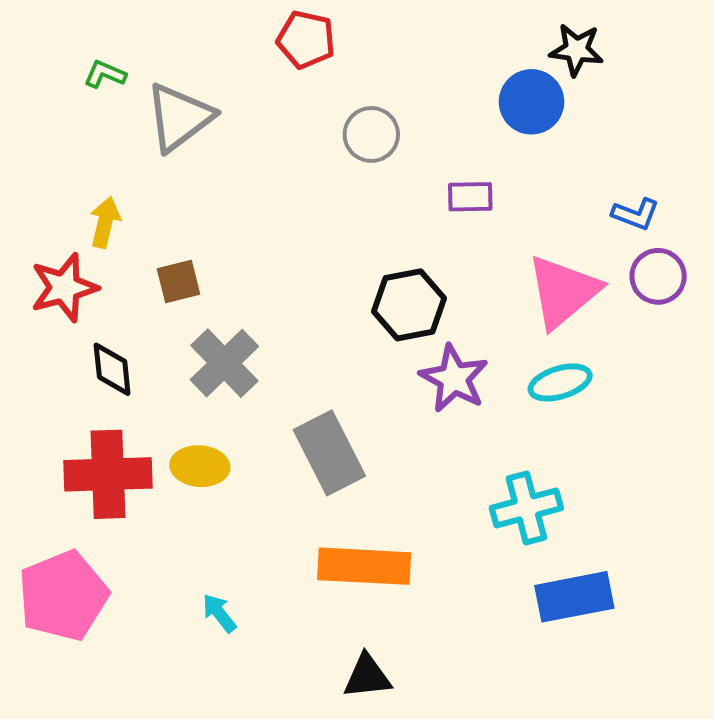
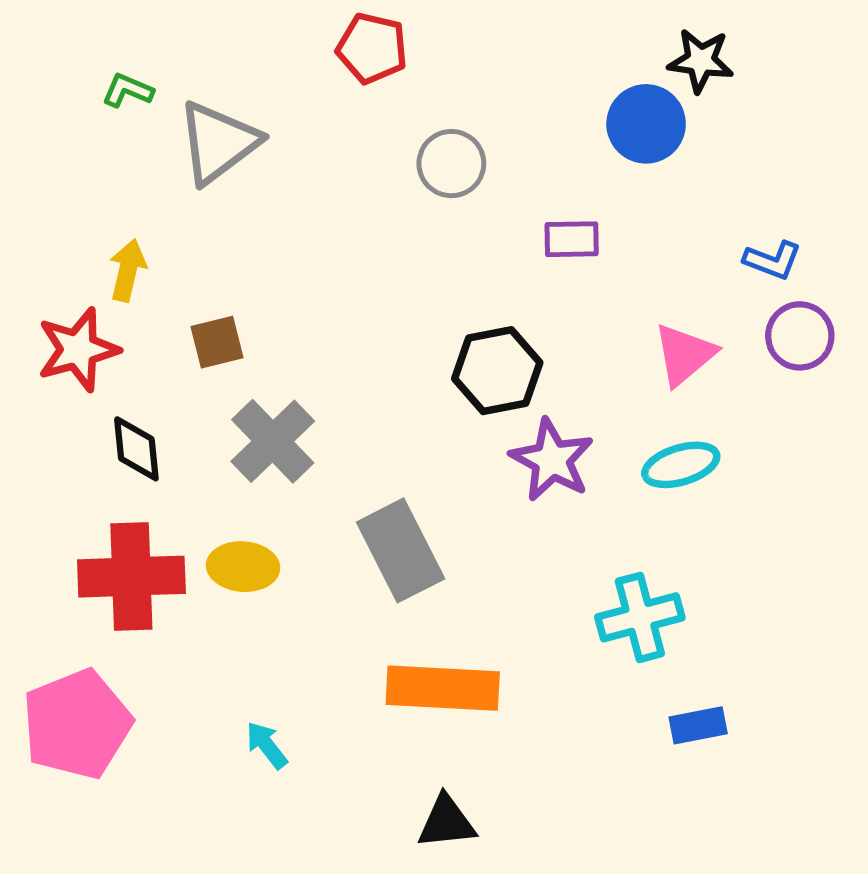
pink triangle: (563, 292) -> (685, 355), size x0.7
blue rectangle: (574, 597) -> (698, 725), size x0.6

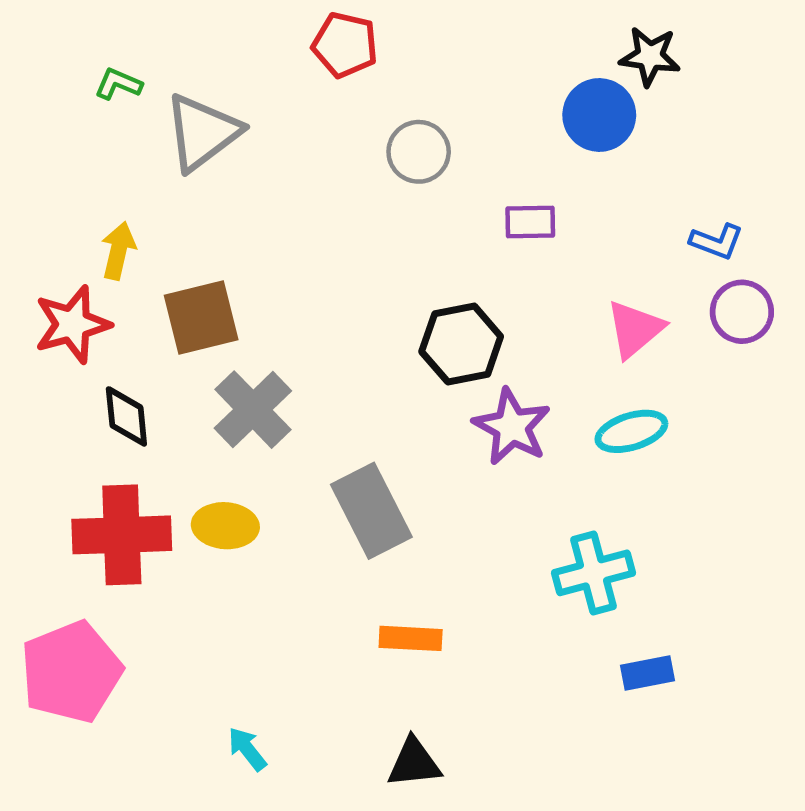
brown square: (217, 342) -> (201, 317), size x1.5
orange rectangle: (443, 688) -> (411, 638), size x0.6
cyan arrow: (267, 745) -> (247, 749), moved

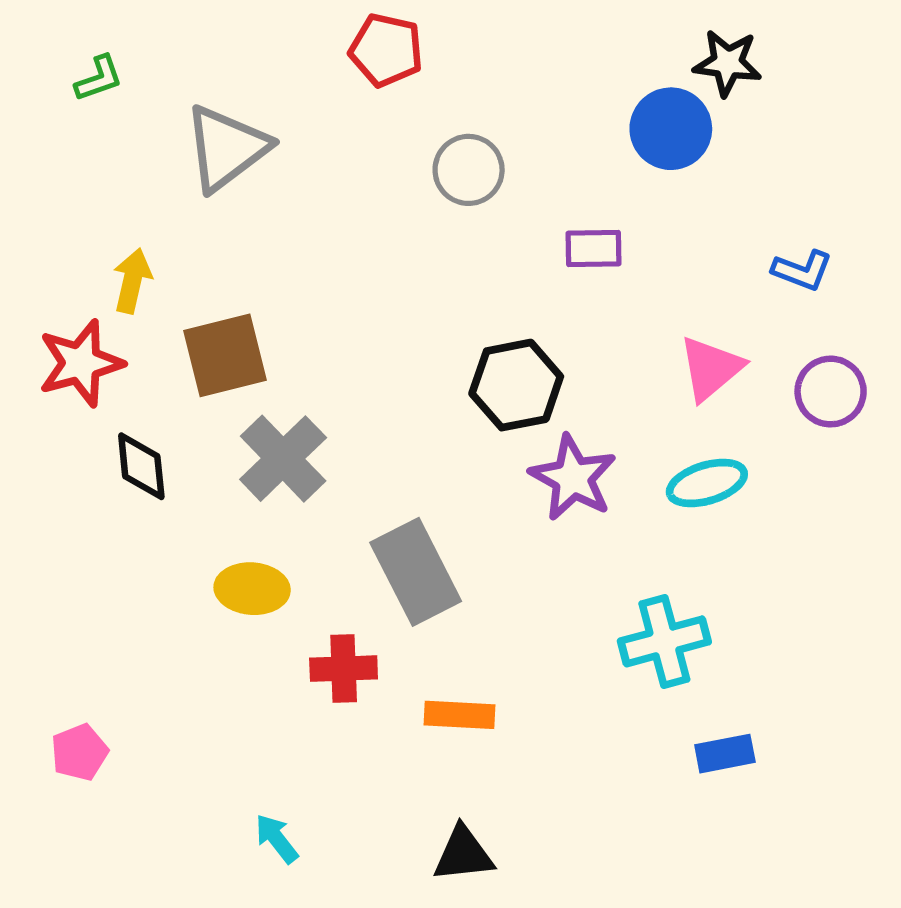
green L-shape: (118, 84) -> (99, 78), moved, turned 138
purple circle: (742, 312) -> (831, 392), moved
red cross: (122, 535) -> (344, 669), moved, size x0.6
pink pentagon: (71, 672) -> (79, 752), size x0.5

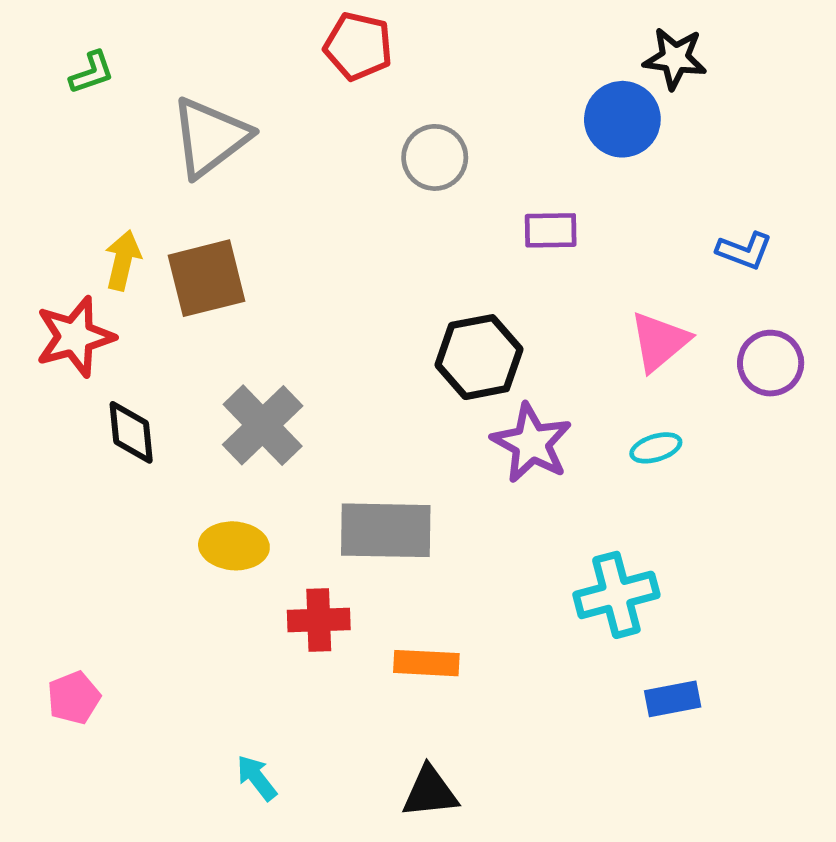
brown square: (225, 355) -> (206, 278), moved
cyan ellipse: (707, 483) -> (656, 448), size x0.7
gray rectangle: (416, 572) -> (386, 530), turned -62

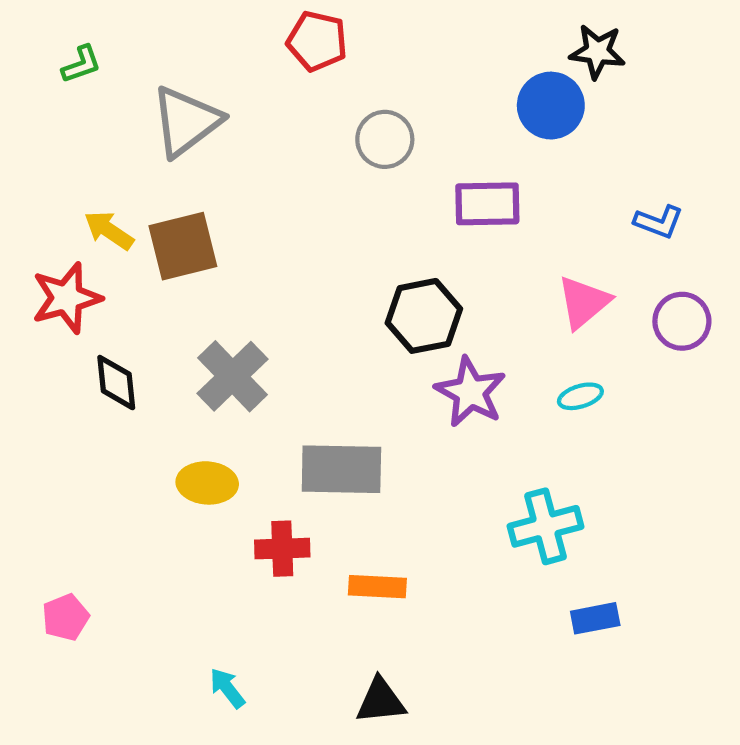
purple rectangle: (551, 230) -> (487, 204), size x1.4
yellow arrow: (123, 260) -> (109, 230), turned -69

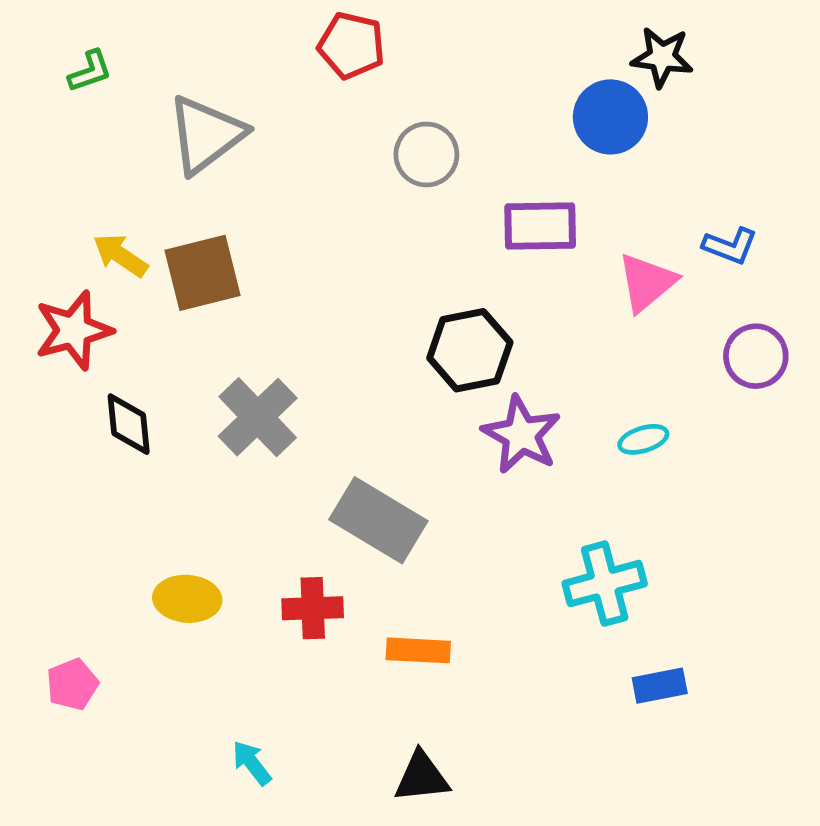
pink triangle: (584, 302) -> (647, 282), moved
gray rectangle: (341, 469) -> (378, 520), turned 30
yellow ellipse: (207, 483) -> (187, 599), moved

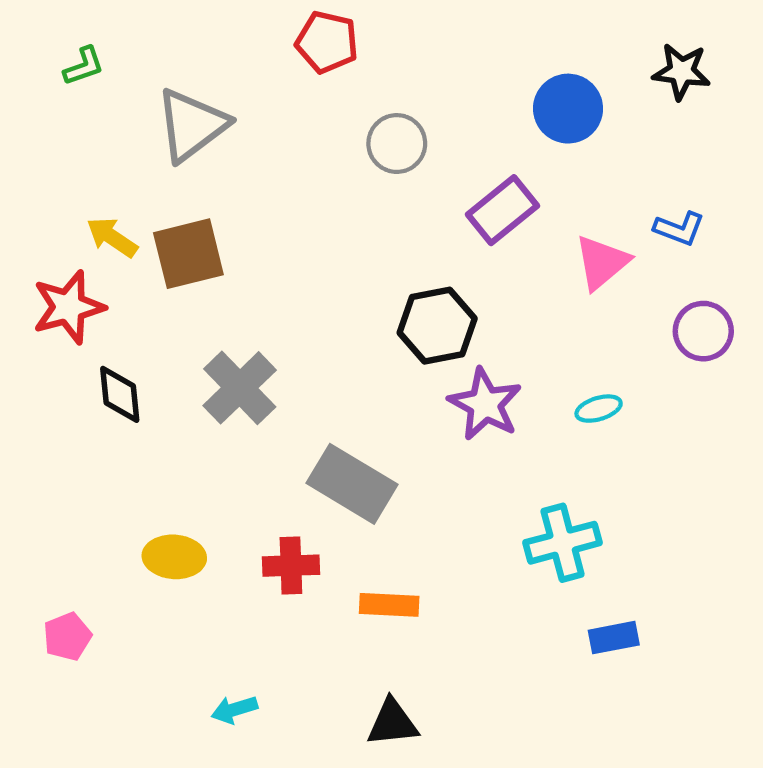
black star: (662, 57) -> (681, 72), moved
purple rectangle: (540, 226) -> (503, 210), turned -38
cyan arrow: (252, 763) -> (234, 710), turned -69

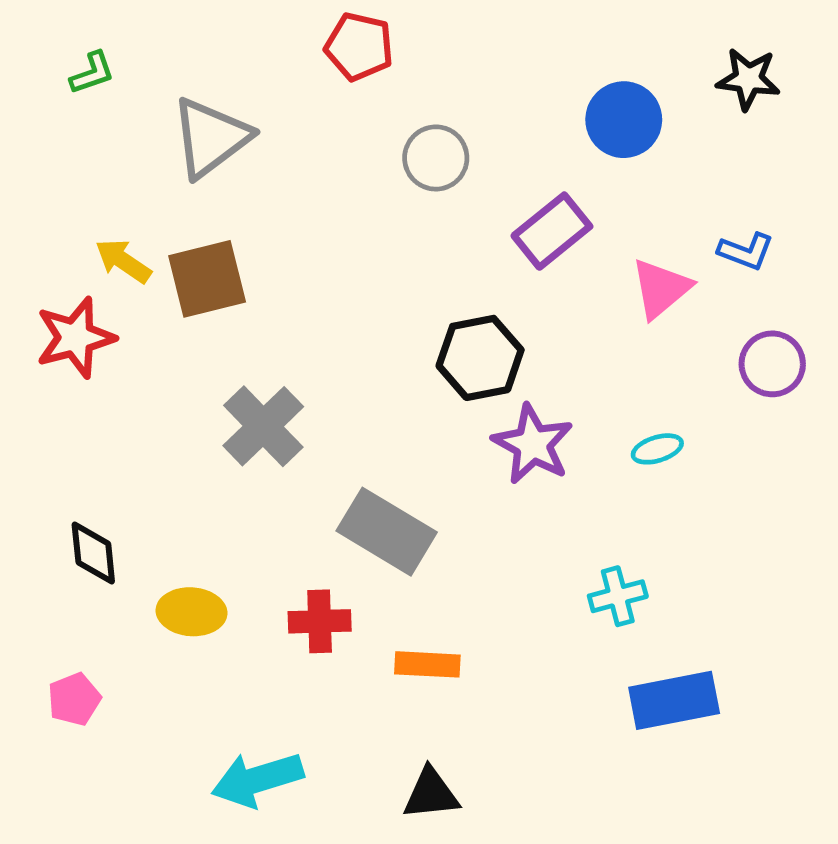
black diamond: (120, 394) -> (93, 553), moved
cyan cross: (563, 543) -> (618, 596), size x0.7
blue rectangle: (614, 638) -> (674, 700), size x1.6
cyan arrow: (234, 710) -> (257, 779), size x1.8

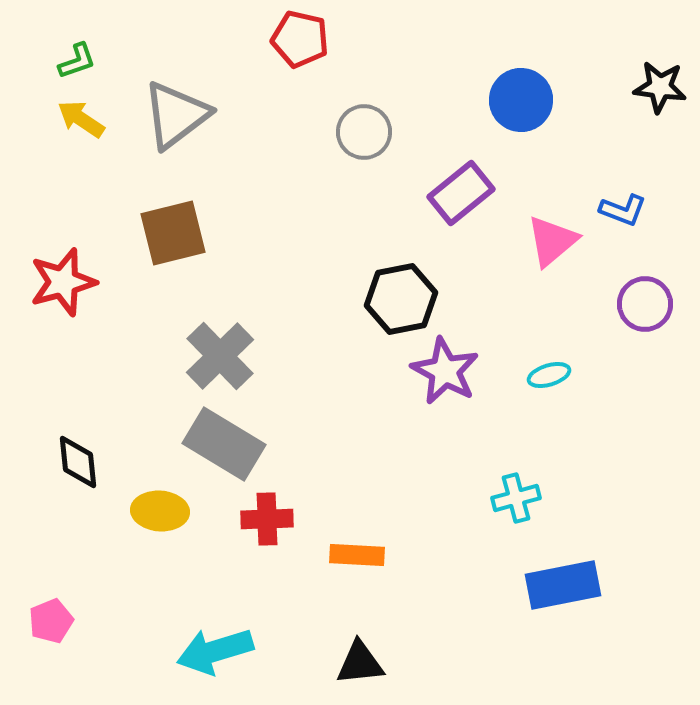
black star: (748, 79) -> (660, 87), moved
yellow arrow: (123, 261) -> (81, 119), moved
gray rectangle: (387, 532) -> (224, 444), moved
pink pentagon: (74, 699) -> (51, 621), moved

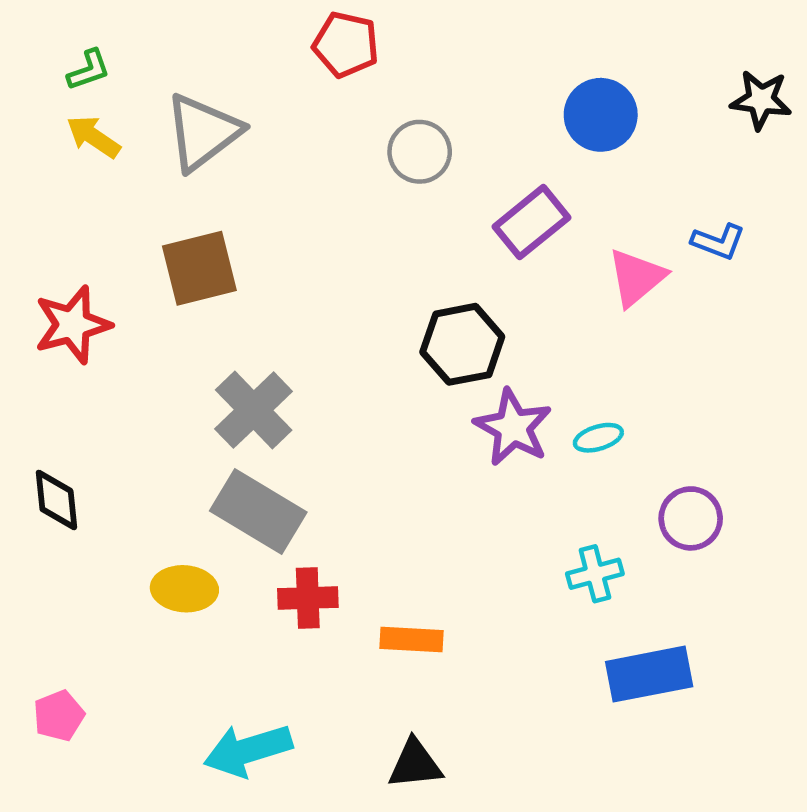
purple circle: (645, 304) -> (691, 518), moved
cyan ellipse: (549, 375) -> (598, 438), moved
black diamond: (78, 462) -> (56, 500), moved

